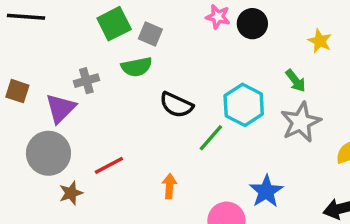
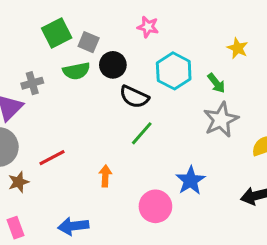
black circle: (252, 24) -> (113, 65), moved
black semicircle: (176, 105) -> (134, 97), moved
cyan hexagon: (244, 105) -> (174, 71), moved

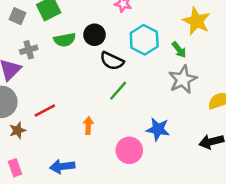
gray square: (89, 42) -> (18, 16), moved
yellow star: (238, 48) -> (196, 21), size x1.6
blue star: (190, 180) -> (158, 129), turned -30

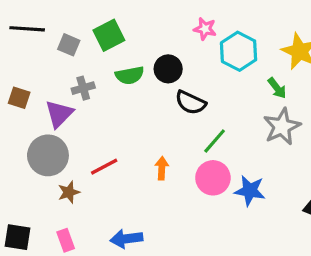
cyan hexagon: (144, 40) -> (239, 51), moved
green line: (118, 91) -> (215, 141), moved
orange arrow: (88, 125) -> (162, 168), moved
pink circle: (129, 150) -> (213, 178), moved

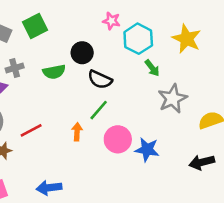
green semicircle: (130, 75) -> (54, 72), moved
green arrow: (277, 88) -> (152, 68), moved
green line: (215, 141) -> (99, 110), moved

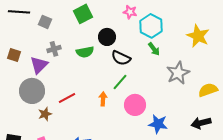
green square: (35, 26) -> (83, 14), moved
yellow star: (187, 39) -> (198, 36), moved
green arrow: (152, 68) -> (154, 49), moved
blue star: (147, 150) -> (158, 124), moved

